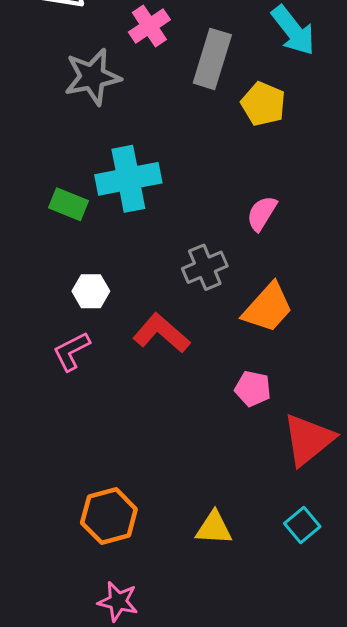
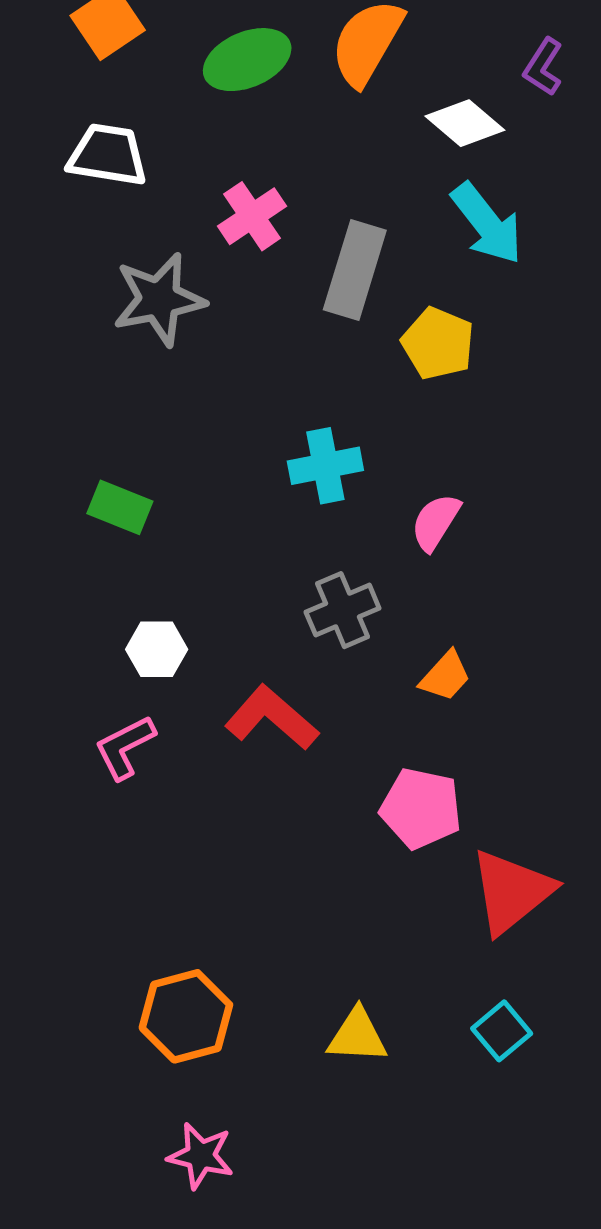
cyan cross: (128, 179) -> (325, 466), moved, size x0.7
orange trapezoid: (268, 308) -> (445, 676), size x0.6
pink pentagon: (253, 389) -> (421, 808), size x1.4

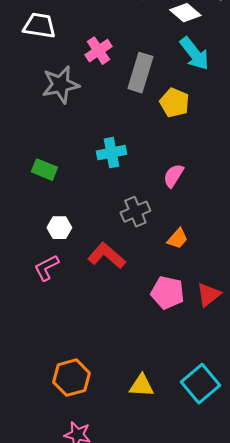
cyan cross: (325, 466) -> (111, 153), moved
red triangle: (511, 892) -> (208, 295), moved, size x0.7
cyan square: (502, 1031) -> (200, 384), size x1.6

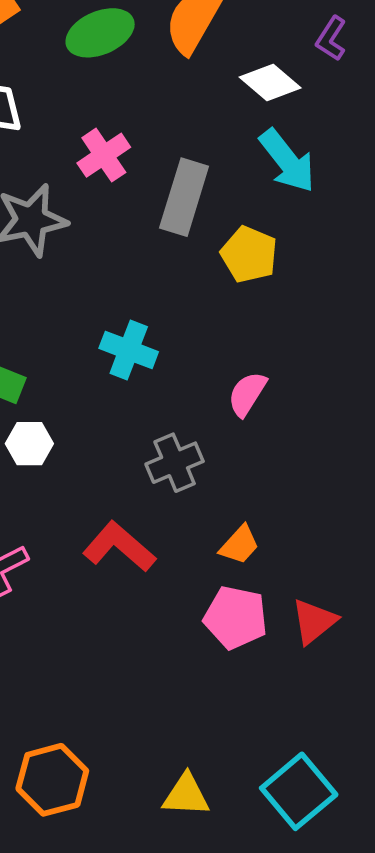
cyan cross: (111, 153) -> (129, 350), turned 32
white hexagon: (59, 228) -> (29, 444), moved
orange trapezoid: (177, 239) -> (240, 545), moved

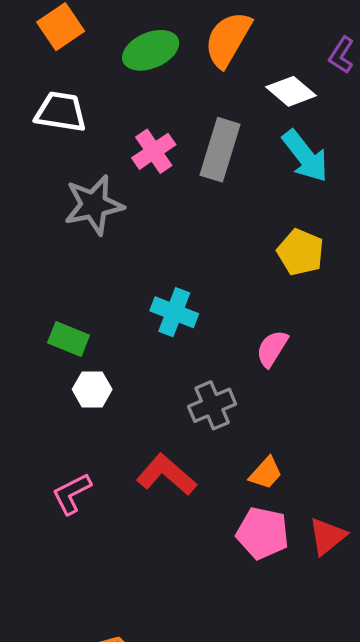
gray rectangle: (184, 197) -> (220, 150), moved
yellow pentagon: (249, 254) -> (300, 252), moved

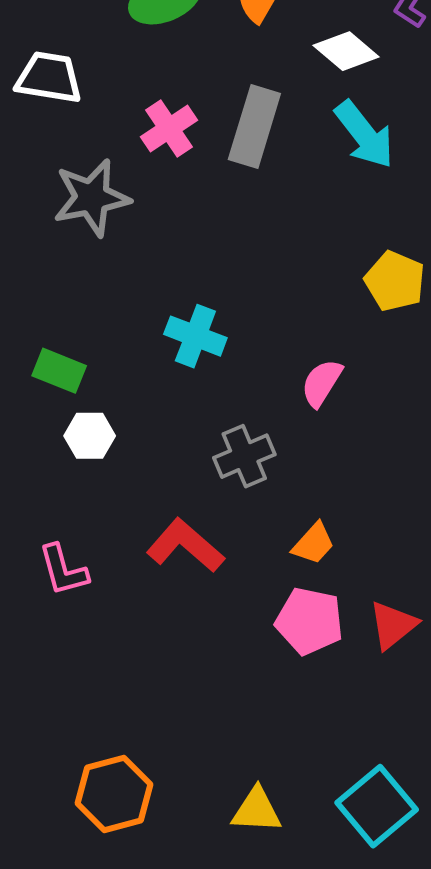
yellow pentagon: (300, 252) -> (395, 281), moved
pink L-shape: (72, 494) -> (63, 570), turned -78

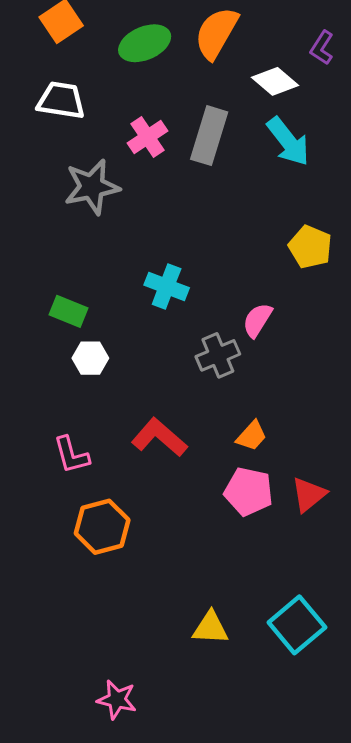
gray cross: (244, 456) -> (218, 355), moved
orange hexagon: (114, 794) -> (102, 527), moved

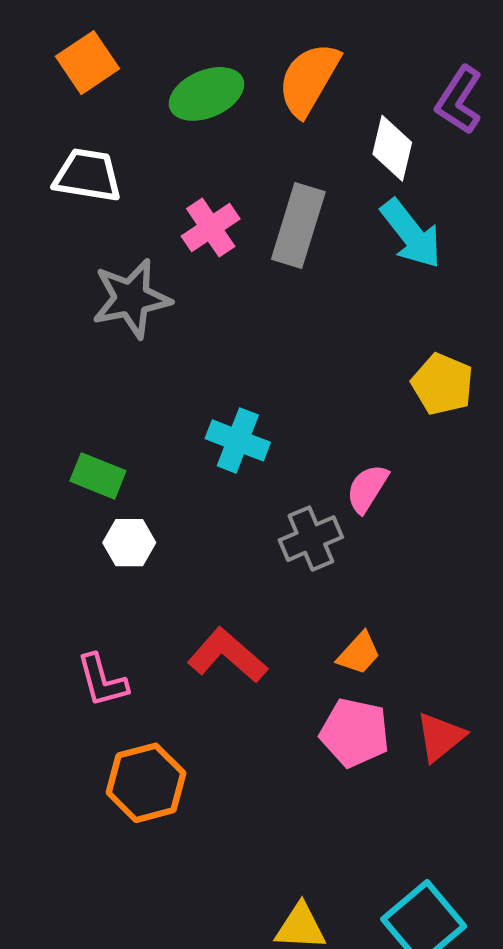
purple L-shape: (322, 48) -> (459, 100), size x1.4
white diamond: (275, 81) -> (392, 148), turned 63

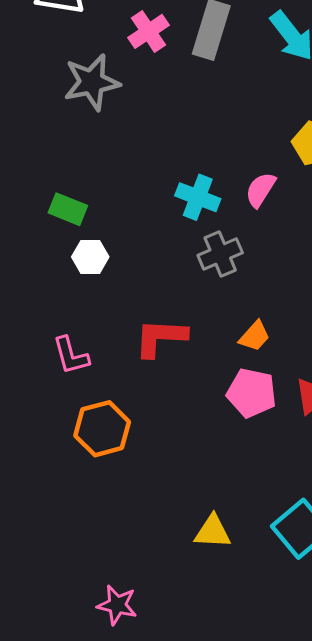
cyan cross: (238, 440) -> (198, 197), moved
pink semicircle: (367, 488) -> (260, 190), moved
red L-shape: (227, 655) -> (160, 338), turned -38

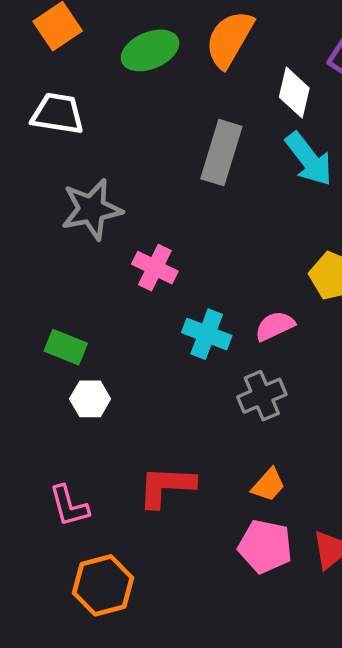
pink cross: (148, 31) -> (155, 268), moved, turned -30
pink semicircle: (260, 190) -> (275, 326), turned 33
gray cross: (220, 254) -> (262, 396), moved

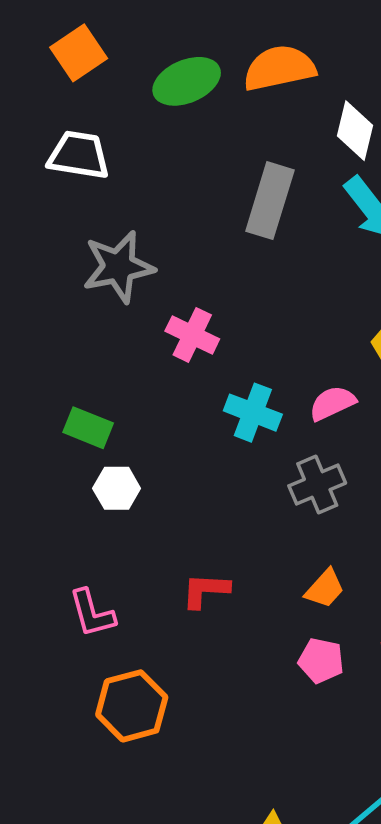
orange semicircle: (229, 39) -> (279, 68), turned 48
red L-shape: (166, 486) -> (206, 590), size x0.7
pink pentagon: (265, 546) -> (321, 661), size x0.7

